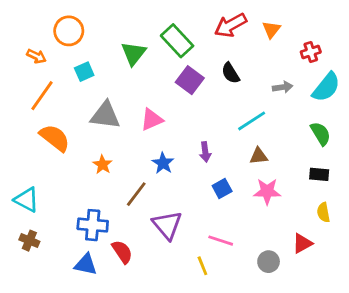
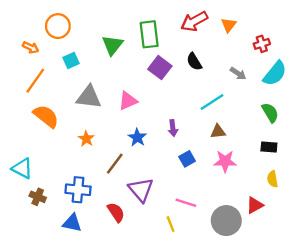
green rectangle: (177, 41) -> (149, 34), turned 36
gray arrow: (283, 87) -> (238, 73), turned 42
brown cross: (29, 241) -> (38, 197), moved
red semicircle: (122, 252) -> (116, 212), moved
gray circle: (269, 262) -> (226, 221), size x1.6

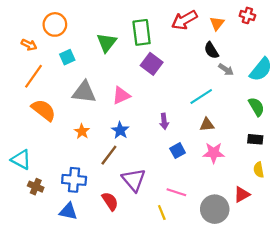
red cross: (262, 44) -> (247, 15), moved, turned 35
black semicircle: (194, 62) -> (211, 50), moved
blue star: (137, 138) -> (120, 130), moved

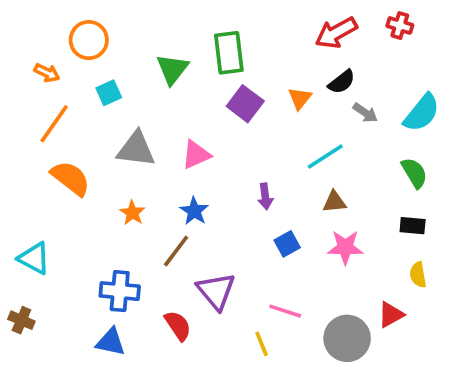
red arrow: (184, 20) -> (336, 33), moved
orange triangle: (217, 23) -> (300, 98), moved
black semicircle: (211, 50) -> (342, 82), turned -96
brown cross: (36, 187) -> (21, 320), moved

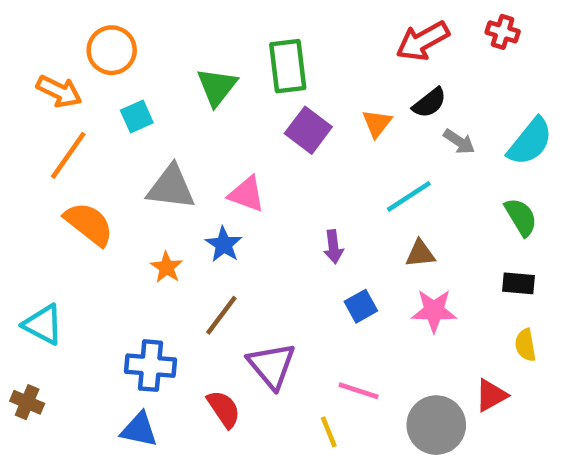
orange arrow: (47, 73) -> (59, 91), size x1.4
pink triangle: (196, 155) -> (247, 194), turned 44
blue star: (194, 211) -> (224, 244), moved

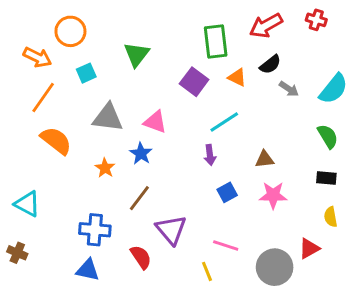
green rectangle: (288, 66) -> (216, 41), moved
orange triangle: (377, 123) -> (237, 77), turned -42
cyan line: (409, 196) -> (224, 122), moved

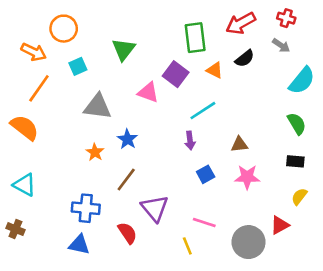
gray arrow: (289, 89) -> (281, 45), moved
pink triangle: (155, 122) -> (148, 92), moved
orange semicircle: (56, 141) -> (25, 127), moved
yellow semicircle: (331, 217) -> (299, 196), turned 48

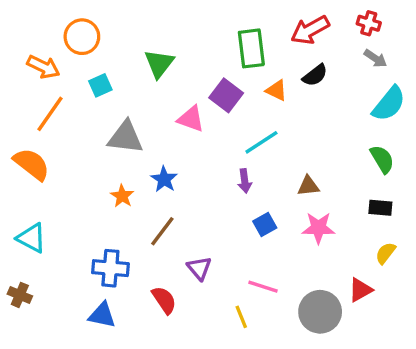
gray arrow: (281, 45) -> (375, 58), moved
purple triangle: (155, 208) -> (199, 268), size x0.7

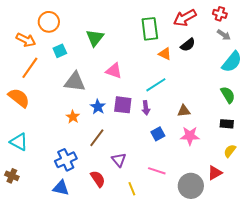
purple square: (226, 95) -> (123, 105), moved, turned -30
blue cross: (110, 268) -> (66, 160), turned -30
yellow line: (241, 317) -> (132, 189), moved

